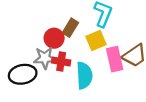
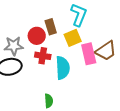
brown rectangle: (70, 28) -> (51, 27), turned -49
gray star: (45, 58) -> (14, 46), moved

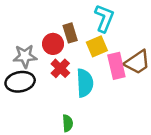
red cross: (43, 56) -> (60, 68), turned 35

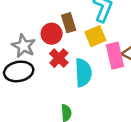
gray star: (25, 56) -> (24, 46), turned 30

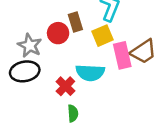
red cross: (59, 58) -> (65, 86), moved
cyan semicircle: (83, 73) -> (90, 73), turned 96

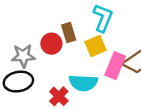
gray star: (30, 45) -> (23, 56), turned -30
pink rectangle: (122, 55) -> (115, 66), turned 35

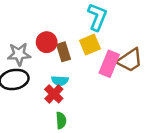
brown rectangle: (69, 33) -> (63, 52), moved
cyan semicircle: (83, 83) -> (60, 81), moved, size x0.6

